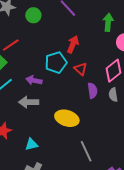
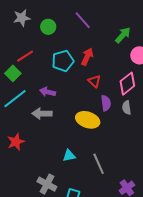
green arrow: (108, 22) -> (123, 35), turned 36
cyan pentagon: (56, 63) -> (63, 61), moved
yellow ellipse: (67, 118) -> (88, 120), moved
cyan triangle: (31, 144) -> (69, 156), moved

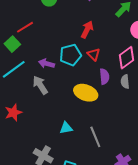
cyan pentagon: (63, 61) -> (70, 55), moved
gray arrow: (42, 114) -> (40, 85), turned 54

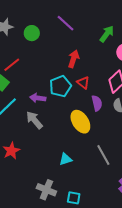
yellow ellipse: (86, 93) -> (80, 122), turned 45
gray line: (95, 137) -> (103, 155), moved

